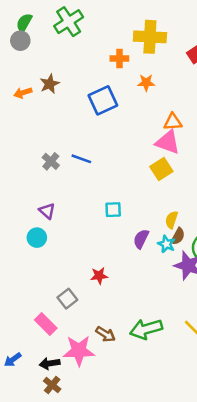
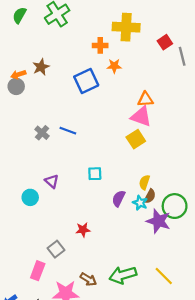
gray circle: (20, 41) -> (16, 86), moved
orange star: (146, 83) -> (114, 66), moved
purple triangle: (47, 211) -> (52, 181), moved
pink rectangle: (46, 324) -> (38, 271), turned 66

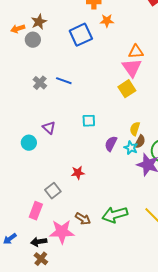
gray circle: (16, 86) -> (33, 40), moved
pink triangle: (141, 117) -> (132, 68), turned 35

